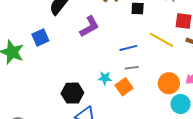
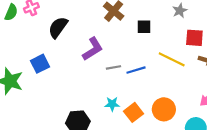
gray line: (132, 68) -> (113, 67), moved
orange circle: (169, 83) -> (164, 109), moved

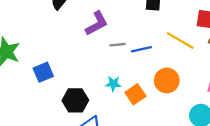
blue square: (40, 64) -> (43, 72), moved
orange circle: (164, 109) -> (167, 80), moved

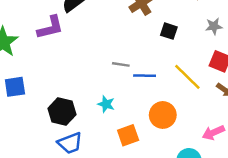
purple L-shape: (97, 23) -> (50, 27), moved
blue square: (43, 72) -> (15, 87), moved
orange square: (135, 94) -> (128, 135), moved

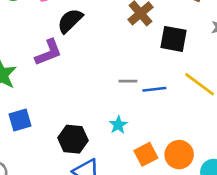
black square: (169, 31) -> (173, 39), size x1.5
cyan star: (106, 104) -> (118, 125), turned 30
orange circle: (163, 115) -> (179, 155), moved

